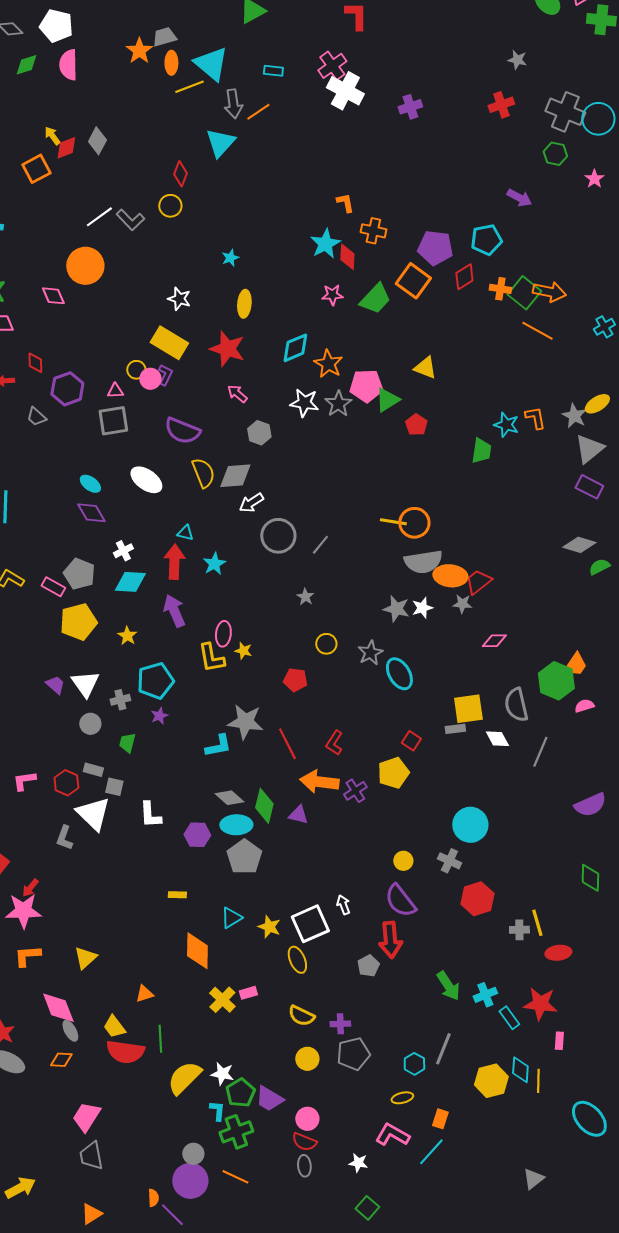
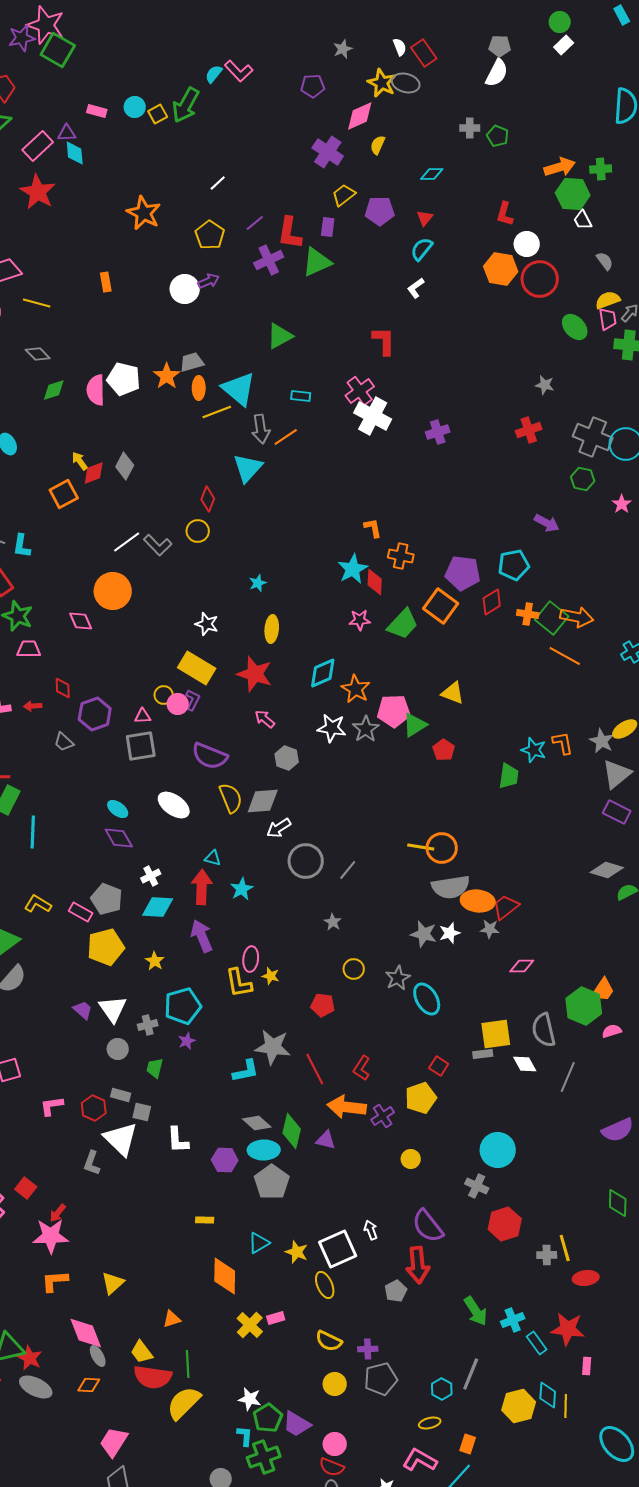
white pentagon: (56, 26) -> (124, 379), moved
yellow circle: (403, 861) -> (411, 1159), moved
yellow semicircle: (184, 1078) -> (184, 1403), moved

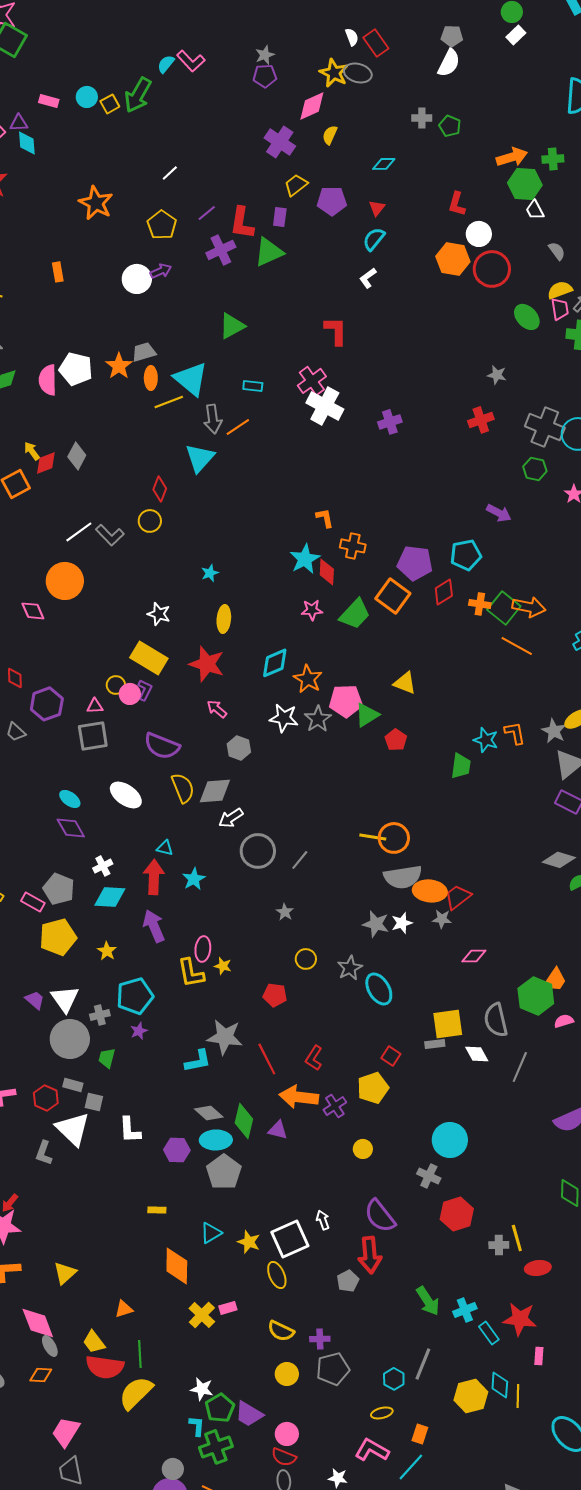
gray star: (343, 49) -> (265, 55), moved
gray circle: (118, 1049) -> (70, 1039), size x1.8

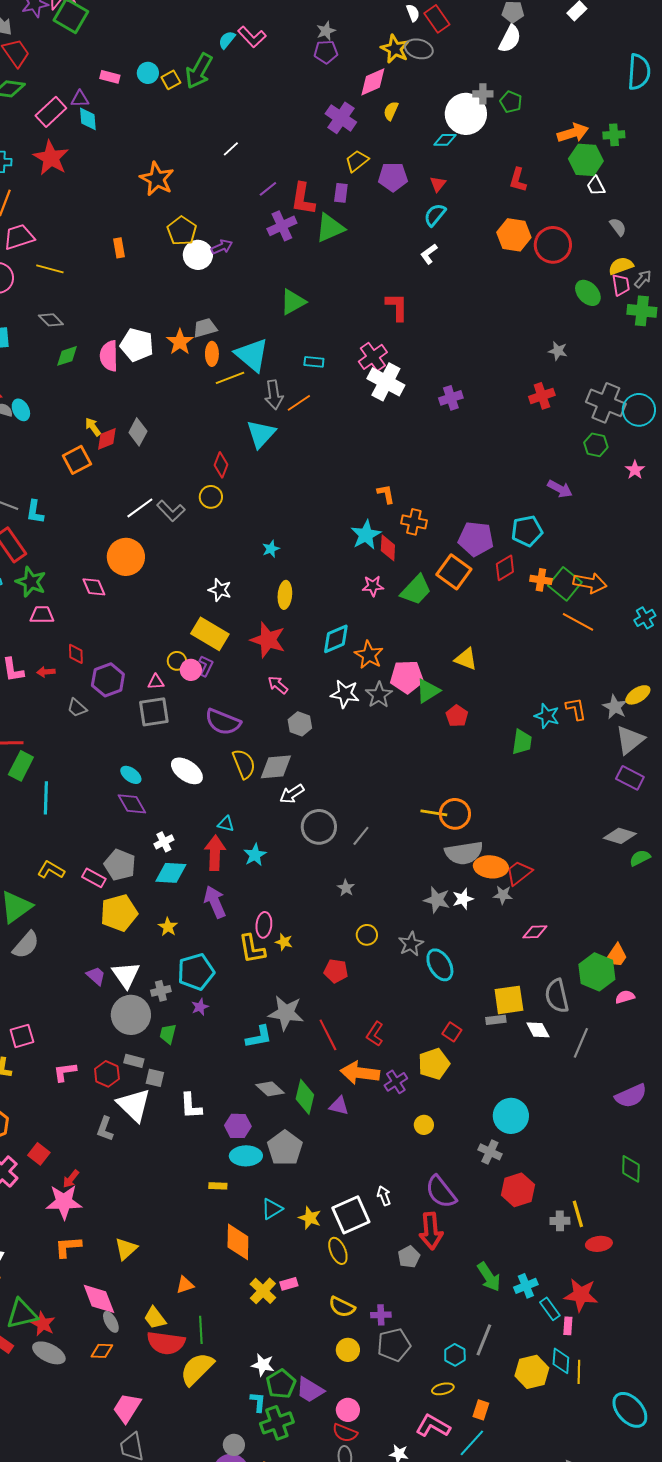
yellow pentagon: (162, 225) -> (182, 231), moved
white circle: (479, 234) -> (466, 114), moved, size x1.6
cyan ellipse: (216, 1140) -> (246, 1156), moved
pink rectangle: (539, 1356) -> (568, 1326), moved

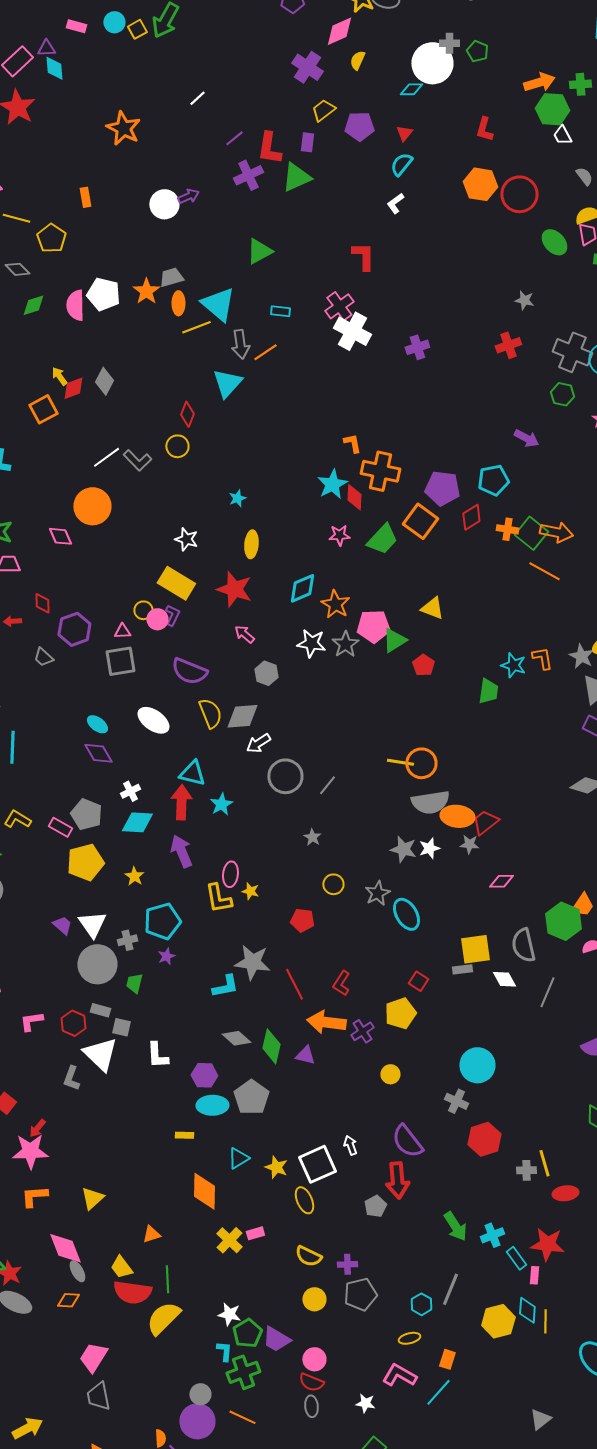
yellow pentagon: (182, 231) -> (51, 238), moved
orange cross: (414, 522) -> (380, 471), size x1.5
cyan triangle: (226, 824) -> (192, 773), size x1.6

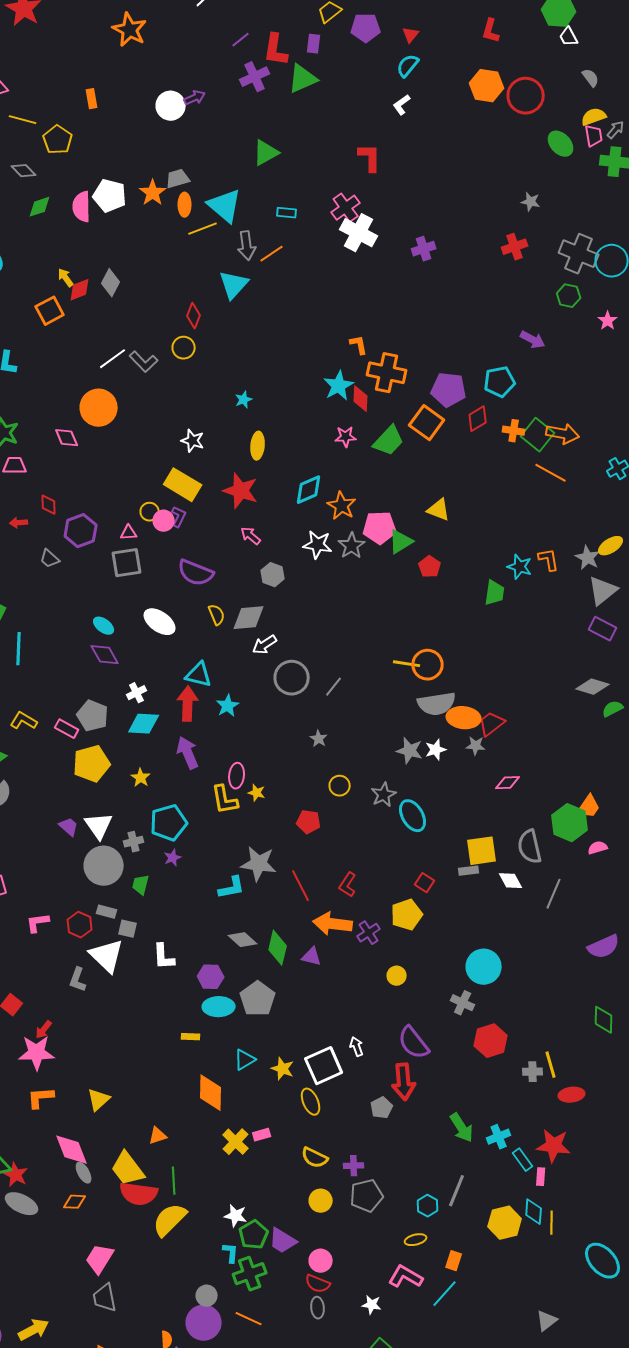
yellow semicircle: (210, 713) -> (217, 615), size x0.7
yellow trapezoid: (121, 1267) -> (128, 1169), size x1.5

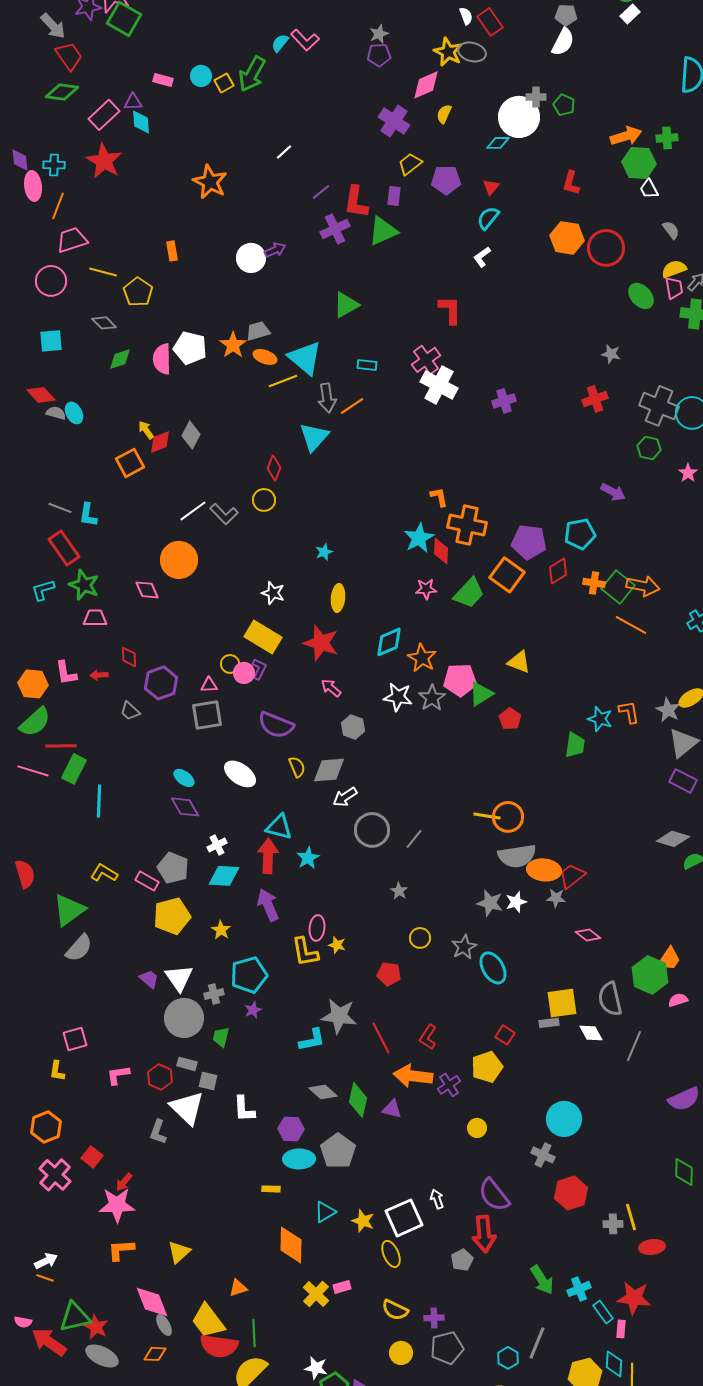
orange ellipse: (185, 205) -> (265, 357), turned -70
pink diamond: (508, 783) -> (588, 935), turned 40

